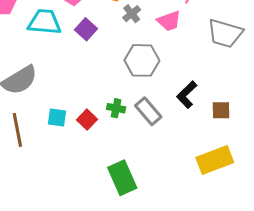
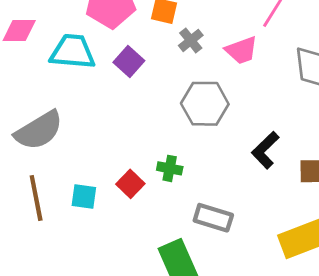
gray rectangle: (148, 111) -> (213, 218), moved, turned -32
cyan square: (57, 117) -> (84, 197), moved

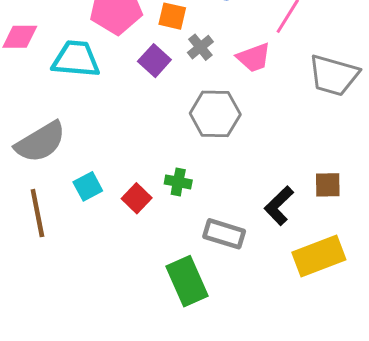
purple square: (129, 62) -> (154, 61), moved
black L-shape: (265, 150) -> (279, 206), moved
cyan square: (84, 197) -> (88, 186), moved, turned -36

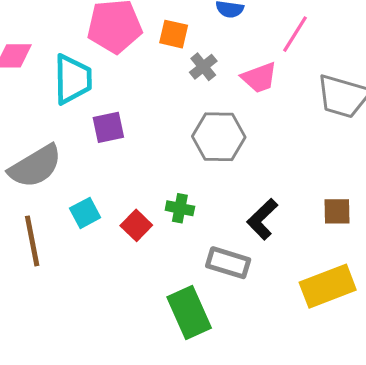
cyan trapezoid: (76, 59) -> (73, 79), turned 84
purple square: (154, 61) -> (108, 127), moved, turned 36
black L-shape: (279, 206) -> (262, 219), moved

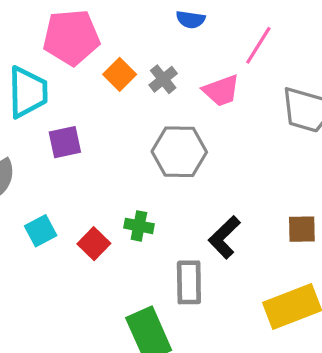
orange square: (174, 34) -> (120, 74), moved, turned 32
gray rectangle: (228, 263) -> (189, 282), turned 72

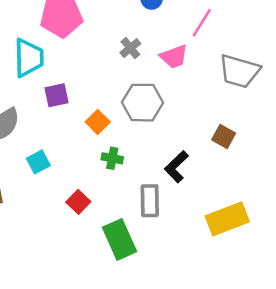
orange square: (120, 74) -> (98, 122), moved
brown square: (302, 229) -> (224, 136), moved, turned 30
red square: (94, 244) -> (78, 202), moved

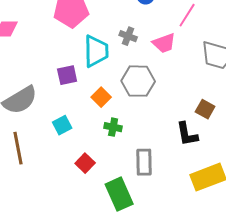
gray cross: (130, 48) -> (128, 36), turned -30
cyan trapezoid: (29, 58) -> (96, 51), moved
cyan square: (38, 162) -> (62, 125), moved
black L-shape: (176, 167) -> (187, 134), moved, turned -56

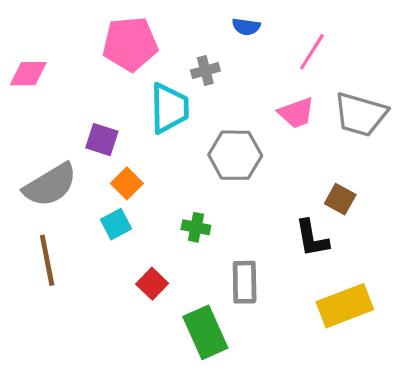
gray cross: (128, 36) -> (205, 71), moved, turned -36
pink trapezoid: (164, 43) -> (296, 113), moved
purple square: (67, 75) -> (102, 140), moved, turned 30
orange square: (101, 97) -> (127, 183), moved

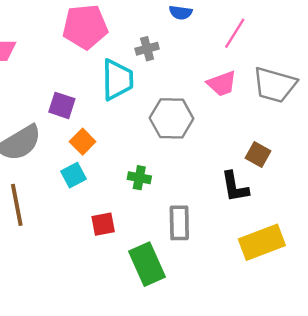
red square: (152, 284) -> (103, 224), turned 35

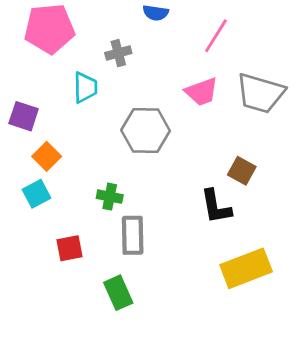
cyan trapezoid: (117, 80) -> (85, 87), size x0.7
gray rectangle: (179, 223) -> (133, 235), moved
green rectangle: (147, 264) -> (118, 293), size x0.7

